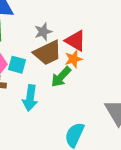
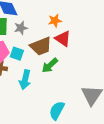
gray star: (43, 32) -> (21, 28), moved
orange star: (73, 59) -> (55, 21), moved

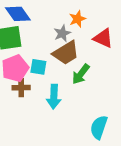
gray star: (21, 28) -> (62, 33), moved
red triangle: (63, 39) -> (103, 38), moved

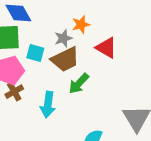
cyan square: (38, 67) -> (35, 53), moved
brown cross: (21, 88) -> (14, 92), turned -35

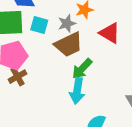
cyan square: (35, 53) -> (39, 25), moved
cyan arrow: (48, 105) -> (77, 91), moved

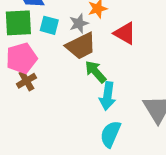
green arrow: (82, 69) -> (96, 72), turned 95
cyan arrow: (77, 91) -> (107, 96), moved

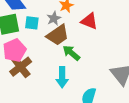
brown cross: (26, 81) -> (21, 67), size x1.5
cyan arrow: (107, 96) -> (62, 77), moved

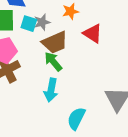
gray star: (54, 18) -> (42, 22), moved
green arrow: (71, 53) -> (53, 61), moved

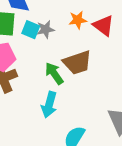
red triangle: (93, 34) -> (103, 26), moved
brown trapezoid: (55, 42) -> (77, 63), moved

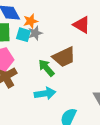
orange star: (78, 20) -> (31, 21), moved
cyan arrow: (49, 105) -> (45, 93), turned -108

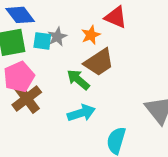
orange star: (31, 21) -> (91, 35), moved

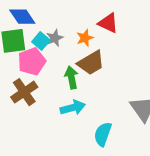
cyan square: (42, 41) -> (41, 41), turned 30
pink pentagon: (19, 77) -> (32, 62), moved
green arrow: (78, 80) -> (71, 77), turned 35

